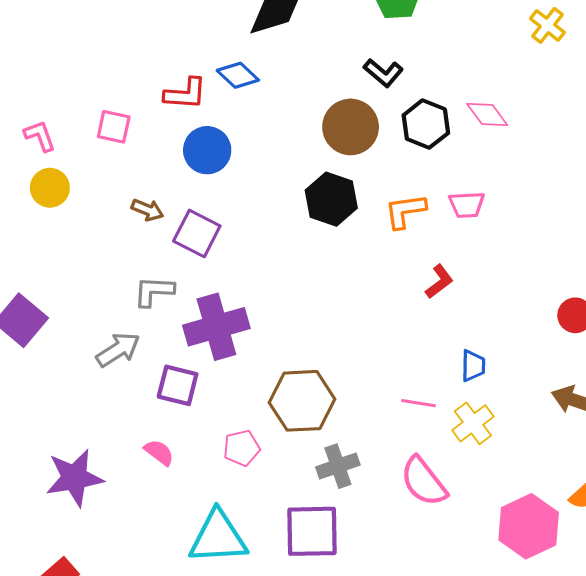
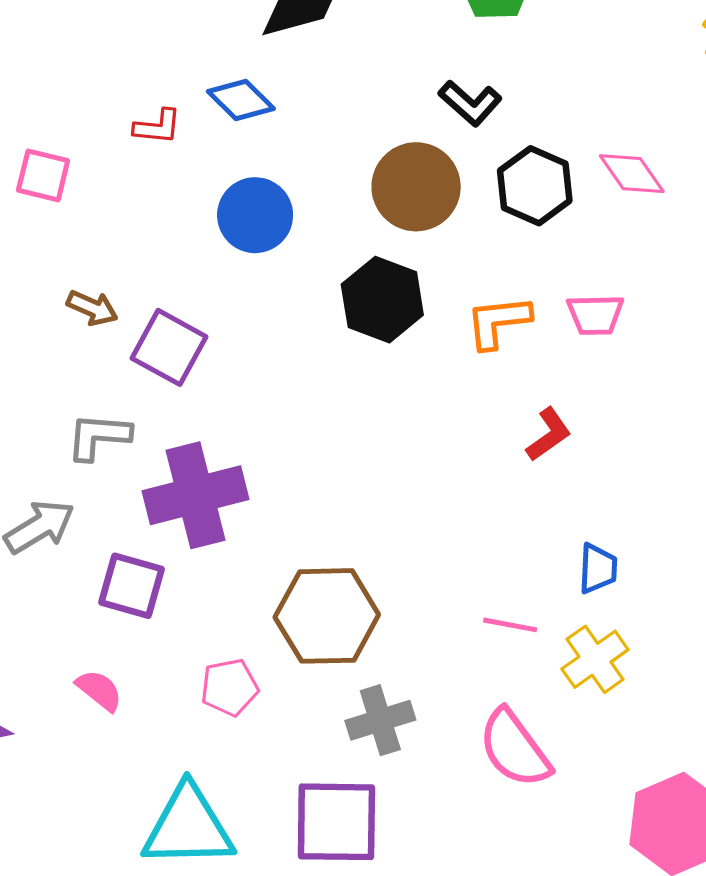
red L-shape: (185, 94) -> (157, 127), size x0.7
blue circle: (207, 150) -> (255, 215), moved

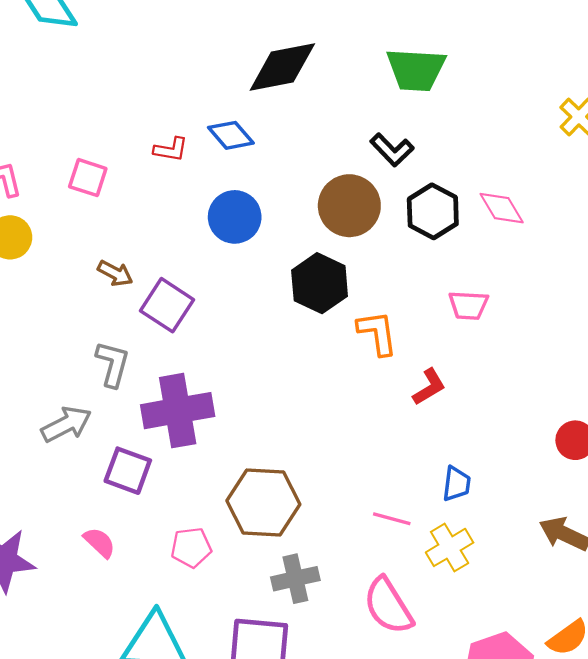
orange L-shape: (498, 322) -> (377, 333), moved, turned 84
gray L-shape: (98, 436) -> (113, 364), turned 96

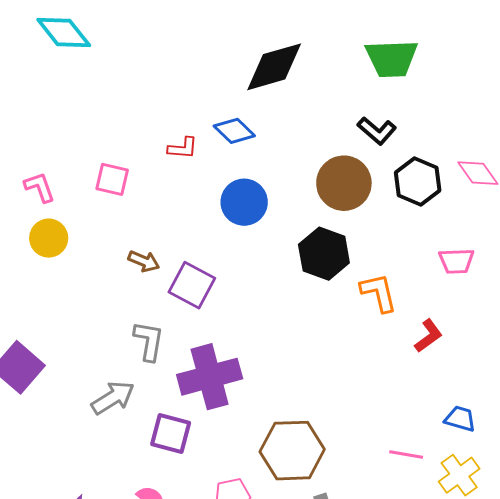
blue trapezoid: (456, 484) -> (460, 419), turned -76

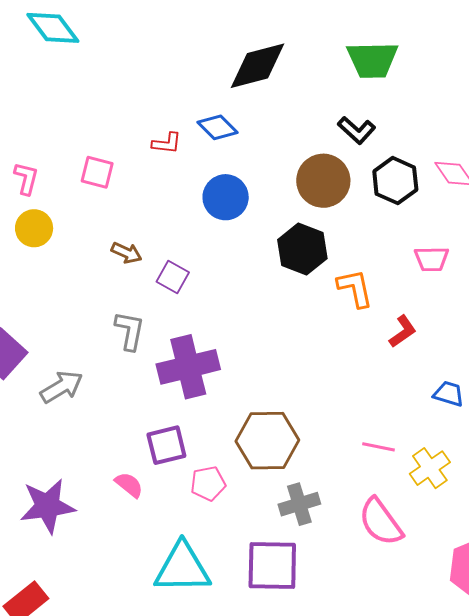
pink L-shape: (40, 187) -> (26, 178), turned 32
purple square: (192, 285) -> (173, 277), size x0.7
gray arrow: (113, 398) -> (62, 387), moved
blue trapezoid: (460, 419) -> (449, 394), moved
purple square: (171, 433) -> (166, 445), moved, turned -30

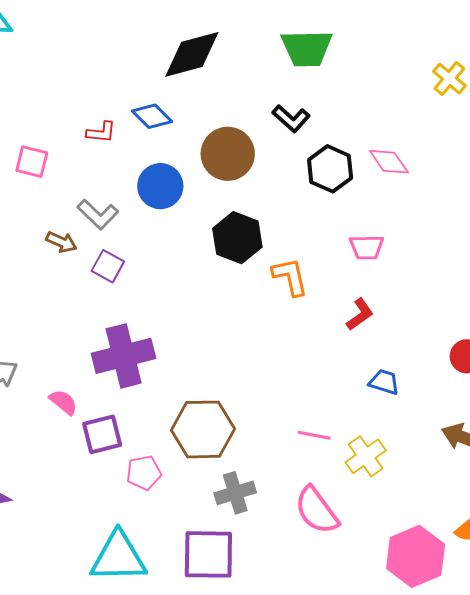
brown circle: (323, 181) -> (228, 154), moved
gray L-shape: (130, 331) -> (98, 214), moved, turned 123
red L-shape: (403, 331) -> (360, 314), moved
pink semicircle: (129, 485) -> (63, 402), moved

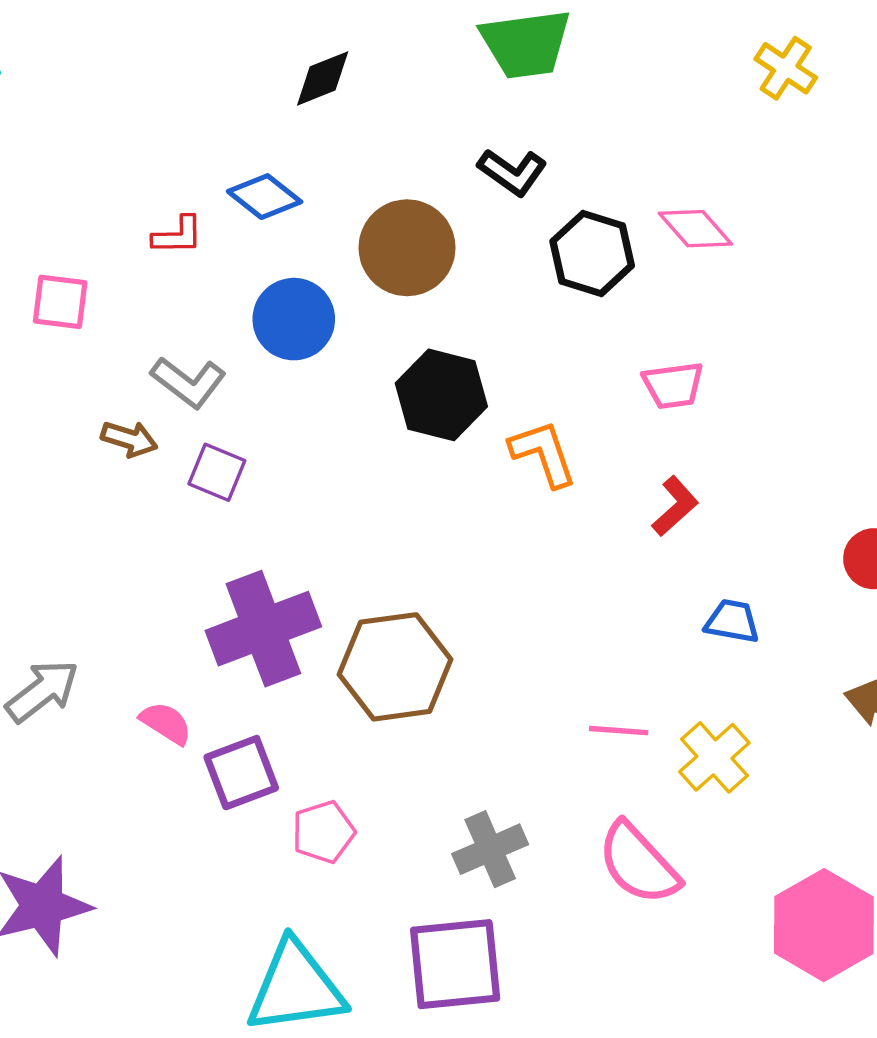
black diamond: (192, 54) -> (323, 78), size x0.6
brown hexagon: (203, 429) -> (395, 667), moved

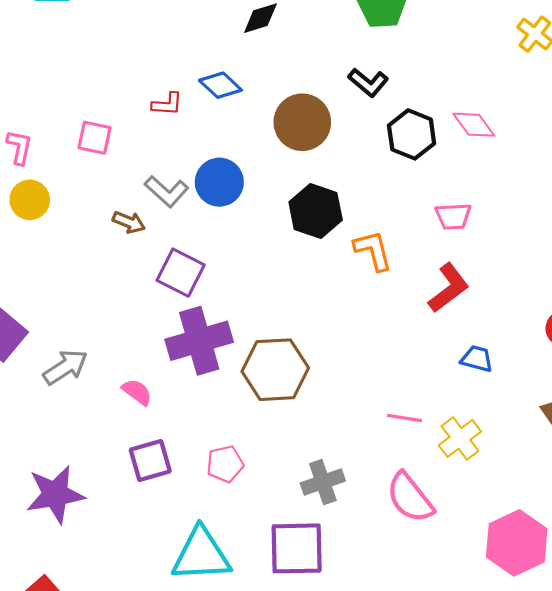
blue circle: (294, 319) -> (219, 182), moved
purple square: (217, 472) -> (181, 273), moved, size x1.4
red L-shape: (675, 506) -> (449, 288), size x1.4
purple square: (241, 773) -> (150, 461), moved

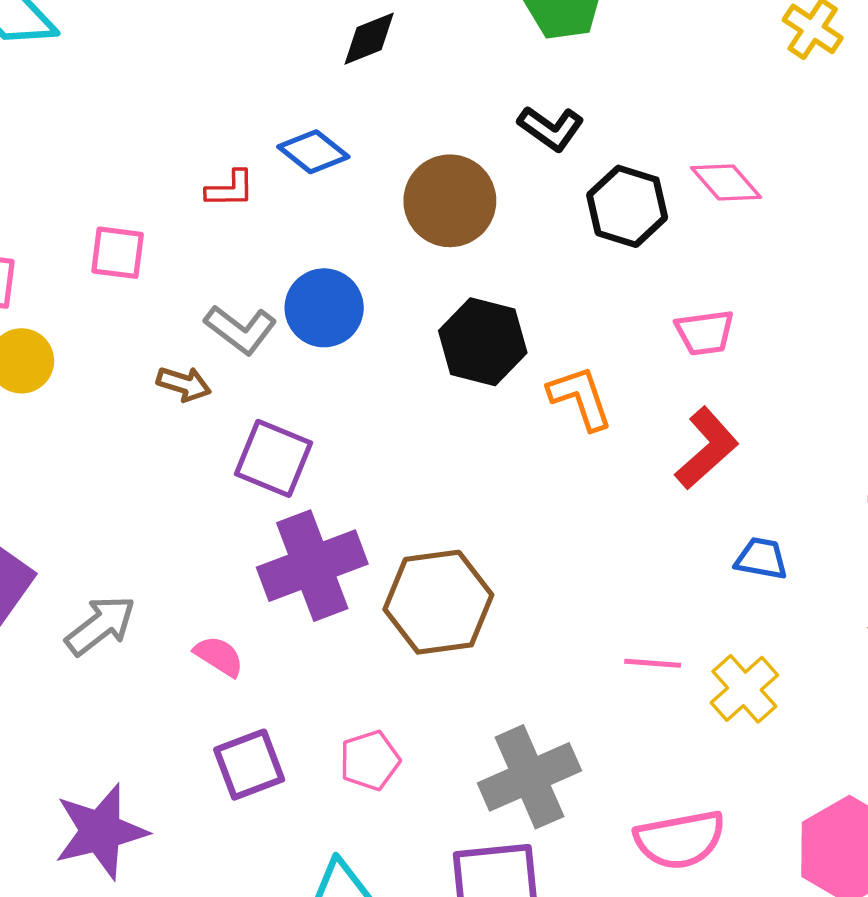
gray cross: (323, 482) -> (529, 777), size x1.4
pink semicircle: (410, 498) -> (680, 840), moved, turned -58

